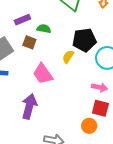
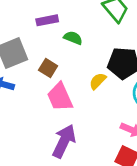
brown square: (29, 42) -> (48, 68), moved
purple arrow: (29, 106) -> (64, 141), moved

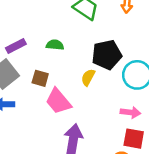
purple rectangle: (47, 20) -> (16, 46), moved

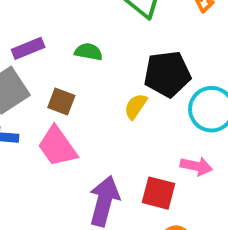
pink trapezoid: (58, 101) -> (57, 146), moved
red square: (134, 139) -> (158, 193), moved

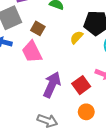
red square: (158, 193) -> (81, 85), turned 30

